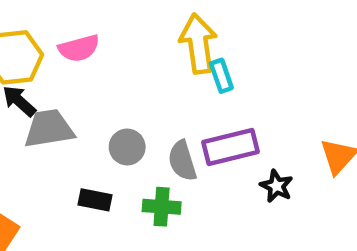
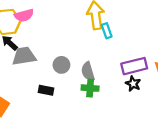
pink semicircle: (79, 48) -> (24, 15), moved
purple rectangle: (231, 147) -> (134, 66), moved
green cross: (162, 207) -> (90, 88), moved

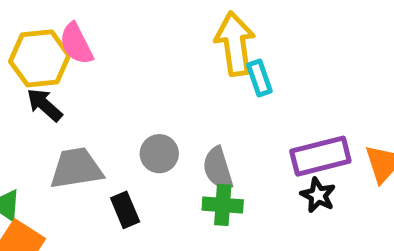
pink semicircle: (24, 15) -> (76, 44), turned 78
gray trapezoid: (24, 56) -> (76, 168), moved
black rectangle: (46, 90) -> (125, 210), turned 56

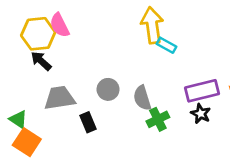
cyan rectangle: (259, 78) -> (166, 45), turned -42
green cross: (223, 205) -> (158, 119), moved, turned -30

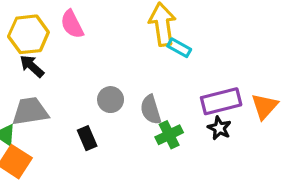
pink semicircle: (60, 25) -> (72, 24), moved
gray trapezoid: (60, 98) -> (30, 111), moved

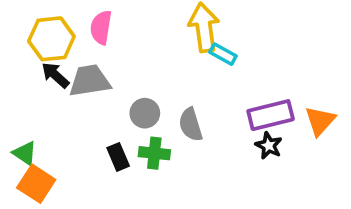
pink semicircle: (72, 24) -> (101, 27), turned 36
gray trapezoid: (30, 111) -> (90, 81), moved
green cross: (169, 135) -> (154, 153), moved, turned 32

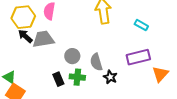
cyan rectangle: (223, 54) -> (141, 25), moved
orange triangle: (320, 121) -> (160, 74), moved
black star: (269, 146) -> (110, 77), moved

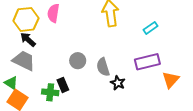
cyan rectangle: (141, 25) -> (151, 28), turned -64
gray trapezoid: (43, 39) -> (24, 61), moved, turned 35
green cross: (77, 77) -> (50, 92), moved

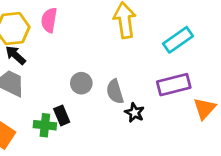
cyan rectangle: (151, 28) -> (178, 40), size x1.5

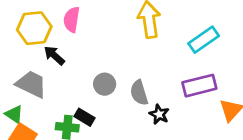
black arrow: (15, 55) -> (54, 55), moved
black rectangle: (62, 115) -> (84, 117), turned -36

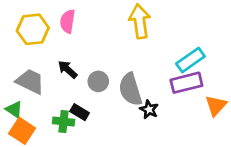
cyan rectangle: (204, 40) -> (190, 60), moved
black arrow: (54, 55) -> (68, 69), moved
gray semicircle: (139, 93) -> (130, 89), size x1.4

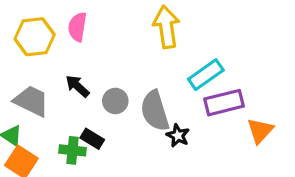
cyan rectangle: (190, 60) -> (206, 75), moved

